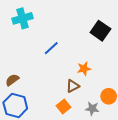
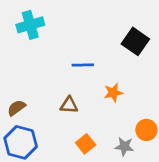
blue line: (51, 48) -> (83, 65), moved, turned 42
brown triangle: (73, 86) -> (69, 105), moved, turned 32

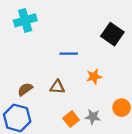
brown semicircle: (16, 108) -> (25, 89), moved
gray star: (124, 147) -> (93, 117), moved

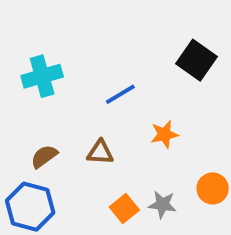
cyan cross: (25, 20) -> (42, 76), moved
blue line: (69, 54) -> (120, 94), turned -30

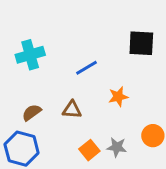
black square: (197, 60) -> (141, 43), turned -32

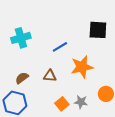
orange star: (118, 97) -> (82, 67), size x1.6

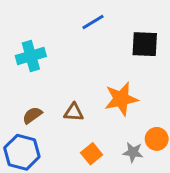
blue line: (60, 47) -> (93, 22), moved
gray star: (81, 102) -> (133, 152), moved

